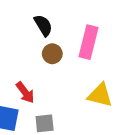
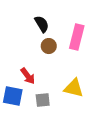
yellow triangle: (100, 95) -> (74, 88), moved

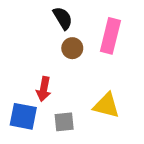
red arrow: (28, 76) -> (44, 89), turned 48

